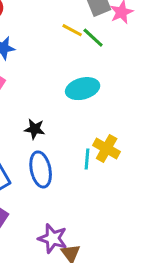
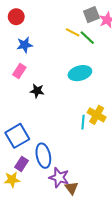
black star: (35, 129) -> (37, 91), moved
blue ellipse: (41, 169) -> (43, 156), moved

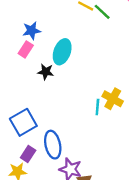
blue star: (25, 45) -> (32, 31), moved
cyan ellipse: (80, 73) -> (62, 52), moved, turned -55

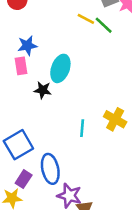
pink rectangle: (26, 49) -> (21, 66), turned -42
cyan line: (97, 107) -> (82, 128), moved

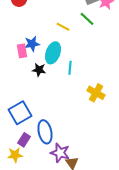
yellow line: (86, 19) -> (63, 27), moved
blue star: (27, 46) -> (32, 44), moved
cyan line: (82, 128) -> (70, 68), moved

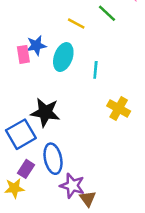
cyan line: (70, 68) -> (95, 70), moved
black star: (39, 70) -> (45, 112), moved, size x1.6

